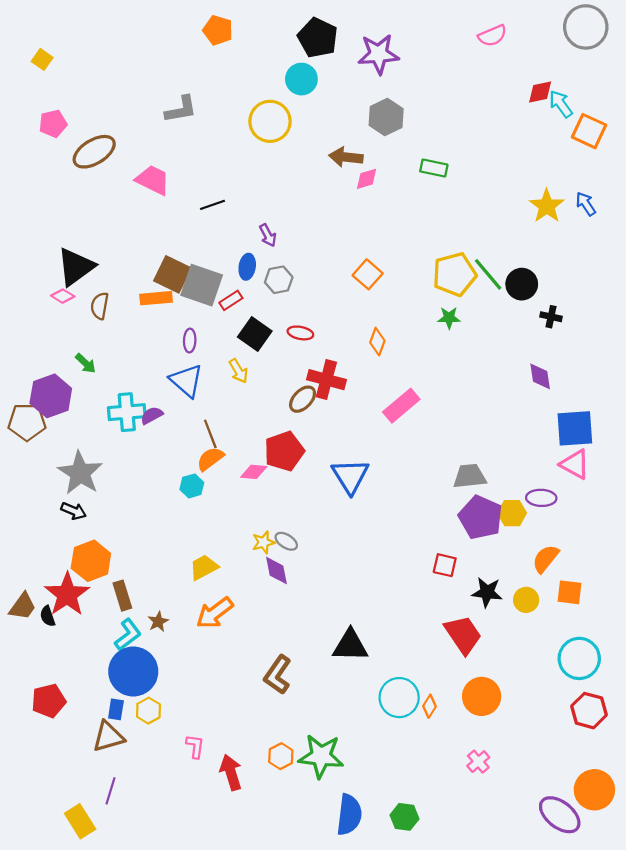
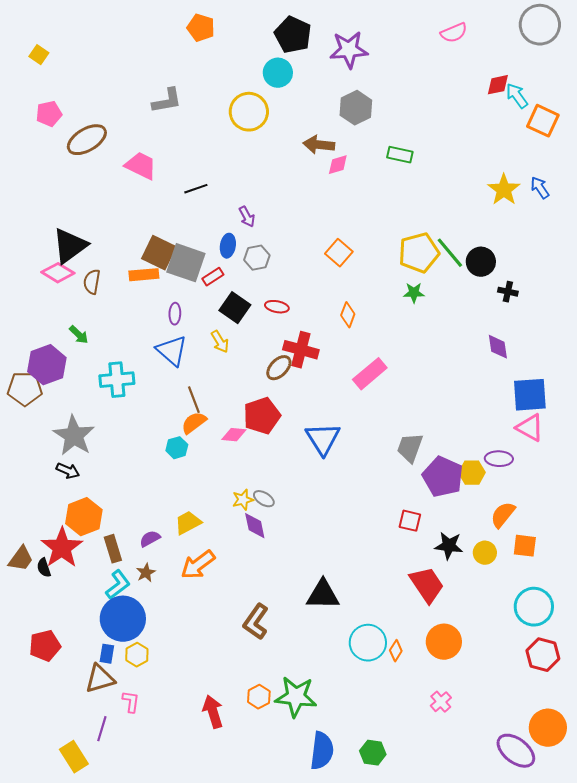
pink diamond: (63, 296) -> (58, 273), size x1.5
purple semicircle: (152, 415) -> (150, 539), moved
gray trapezoid: (470, 476) -> (410, 448), moved, turned -64
pink L-shape: (195, 746) -> (131, 702), moved

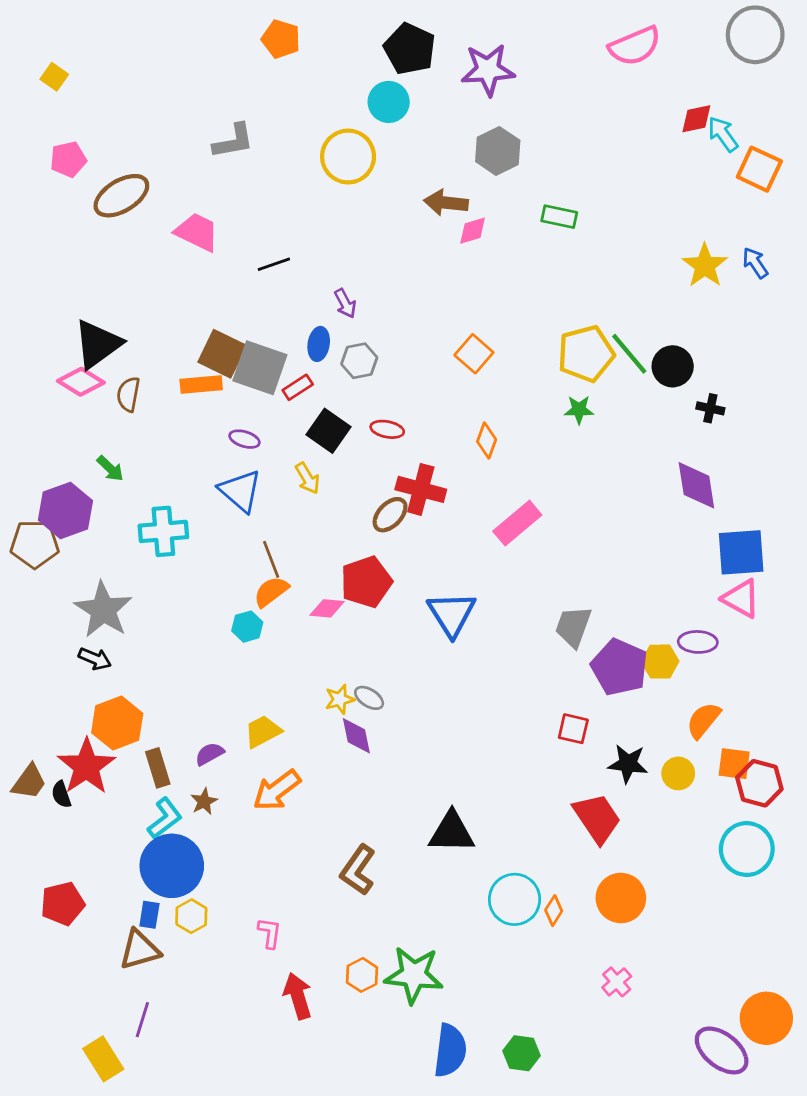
pink semicircle: (454, 33) -> (635, 46), size x1.4
purple ellipse: (175, 314) -> (245, 439), turned -75
purple diamond: (498, 347) -> (696, 485), size x1.4
red hexagon: (543, 655) -> (759, 783), moved
pink L-shape: (131, 702) -> (270, 933), moved

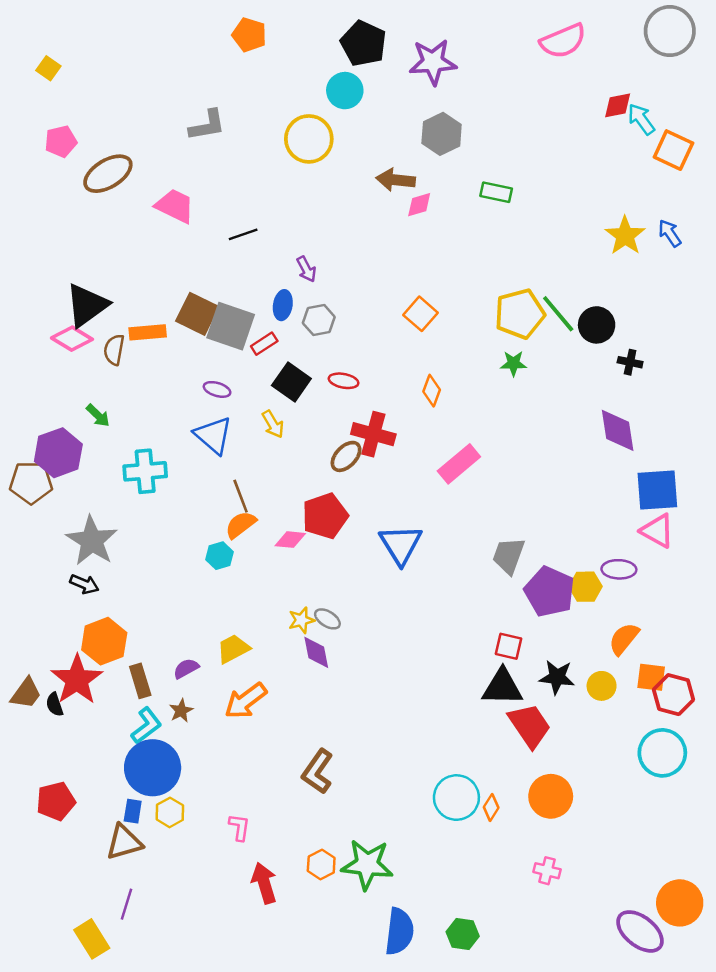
orange rectangle: (201, 385) -> (148, 332), moved
black triangle: (452, 832) -> (502, 687), moved
pink cross: (617, 982) -> (547, 871), turned -35

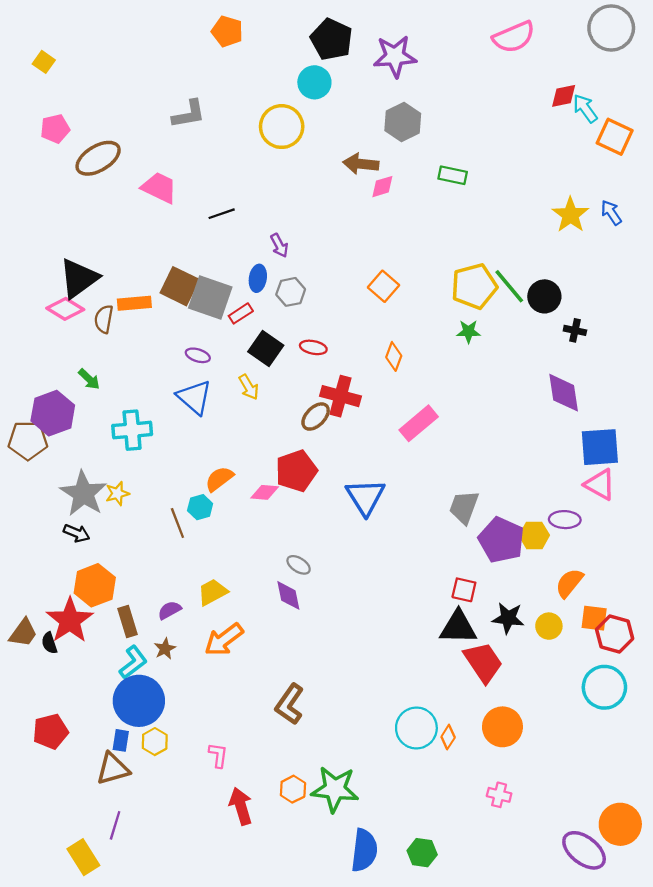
brown line: (241, 496) -> (177, 523), moved
yellow star: (301, 620) -> (117, 494), moved

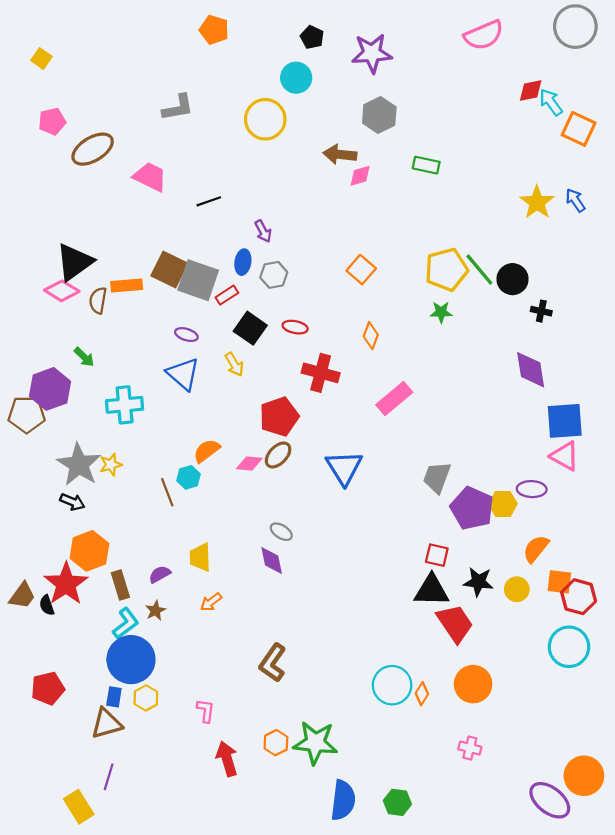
black pentagon: (331, 39) -> (312, 37), size x0.6
brown ellipse: (316, 416) -> (278, 455), moved
red pentagon: (296, 471) -> (279, 417), moved
yellow trapezoid: (213, 592) -> (200, 557), turned -64
orange arrow: (224, 640) -> (211, 602), size x0.6

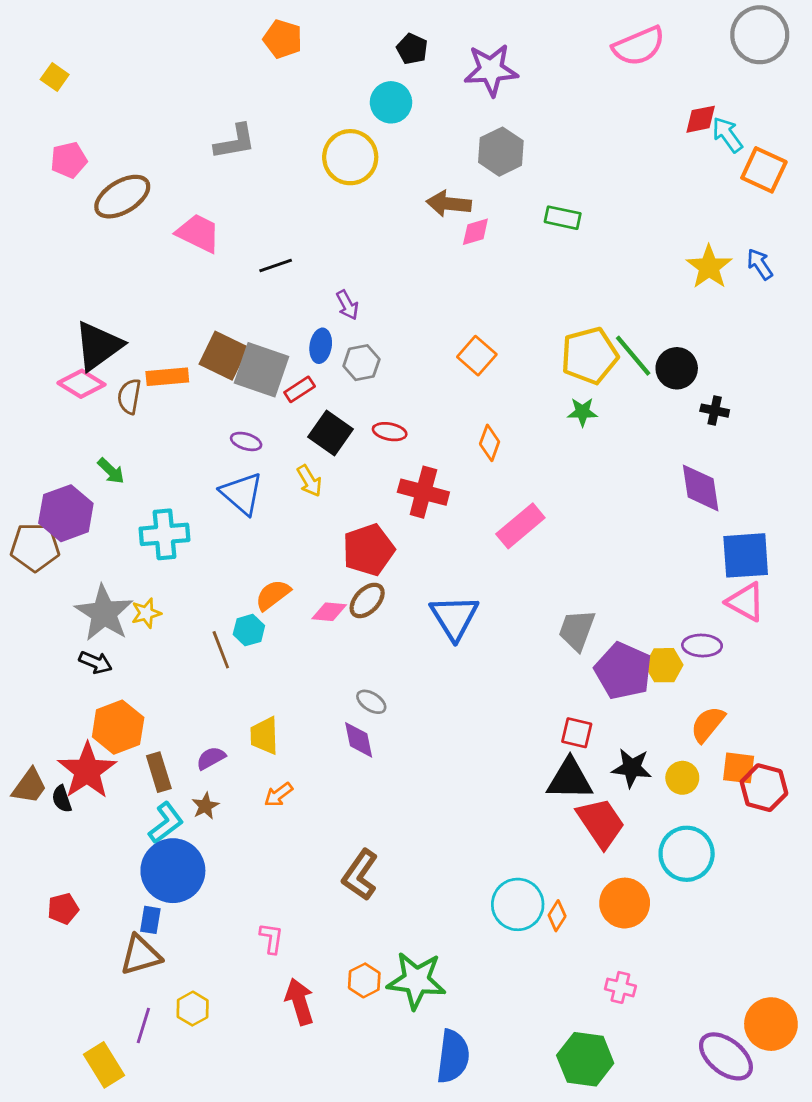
cyan circle: (569, 647) -> (687, 854), moved
red pentagon: (48, 688) -> (63, 909), size x0.7
yellow hexagon: (146, 698) -> (193, 1009), moved
green hexagon: (397, 802) -> (585, 1059), moved, size x1.5

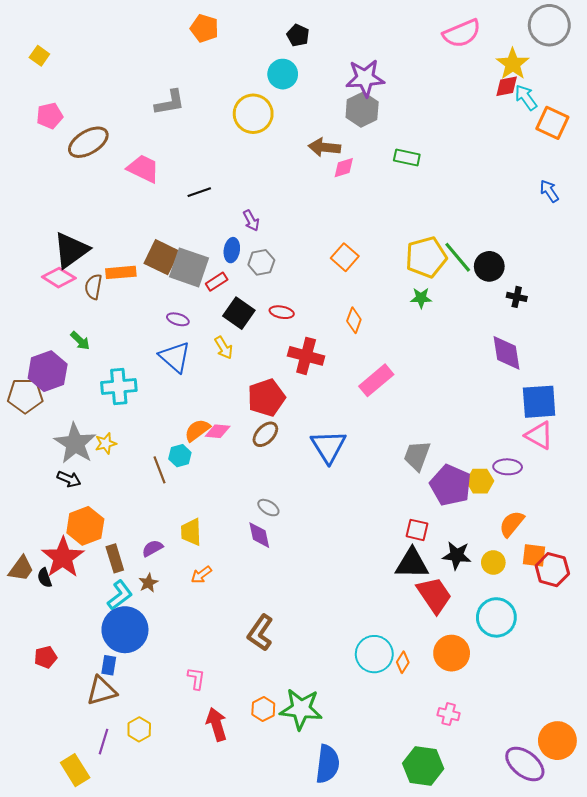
purple star: (491, 70) -> (365, 78), moved
yellow star: (709, 267) -> (513, 64), moved
pink diamond: (329, 612) -> (218, 431), moved

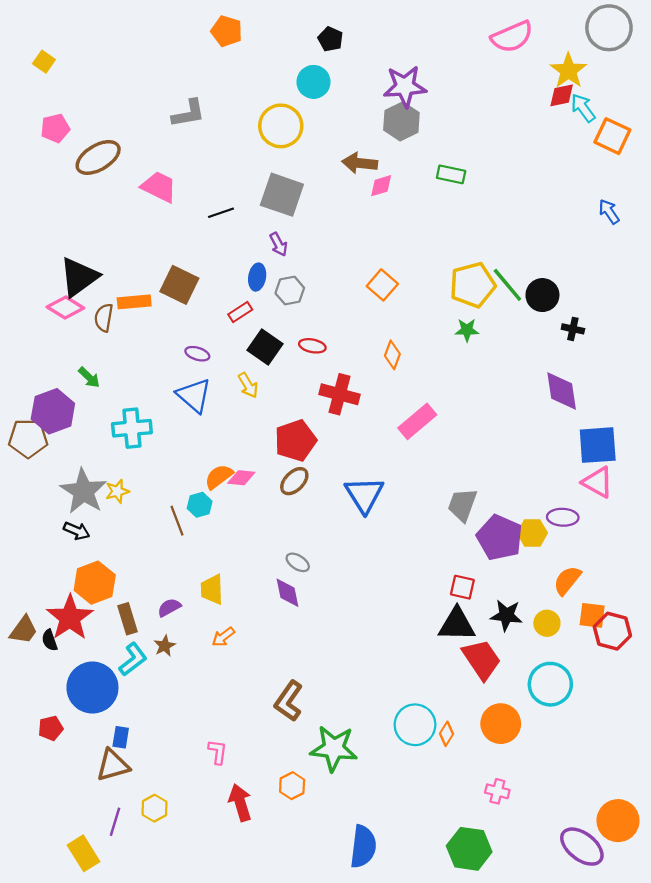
gray square: (189, 267) -> (282, 195), moved
blue circle: (125, 630) -> (92, 688), moved
green star: (301, 709) -> (334, 748), moved

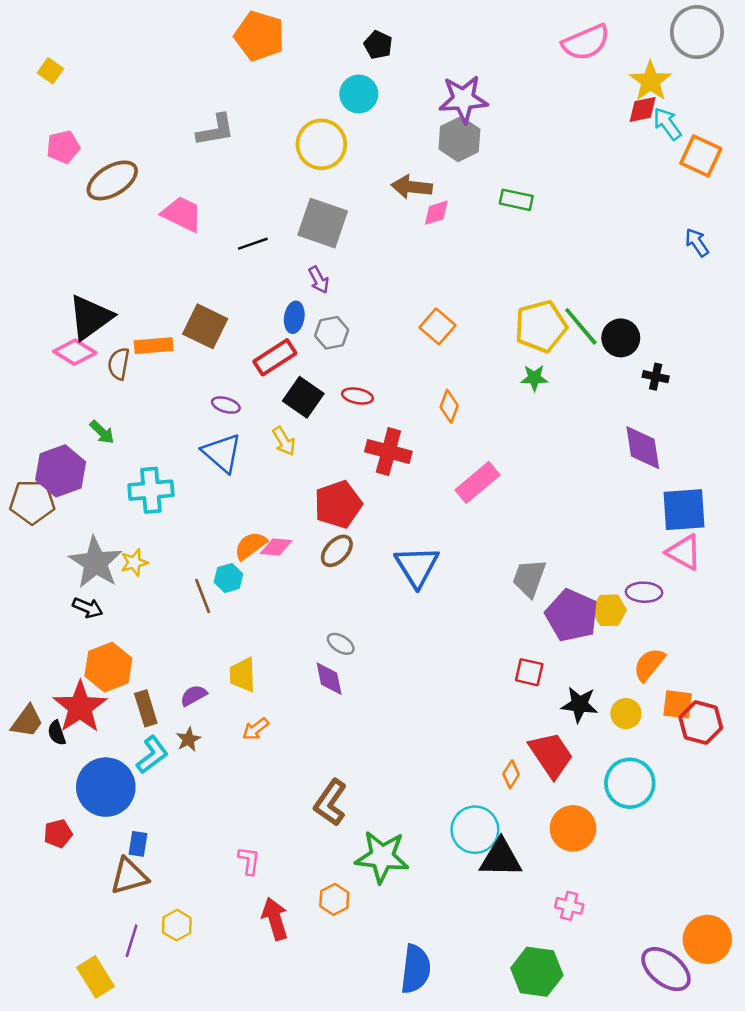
orange pentagon: (227, 31) -> (259, 36), size x1.4
red rectangle: (240, 312) -> (275, 357), size x1.5
black triangle: (457, 624) -> (501, 858), moved
orange diamond: (447, 734) -> (511, 774), moved

